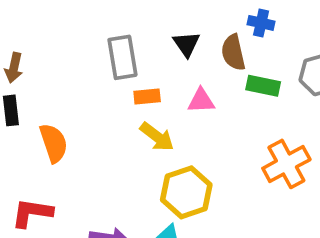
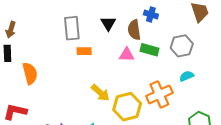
pink triangle: (201, 101) -> (127, 55), moved
yellow arrow: (157, 137) -> (100, 93), moved
yellow hexagon: (186, 192) -> (127, 107), moved

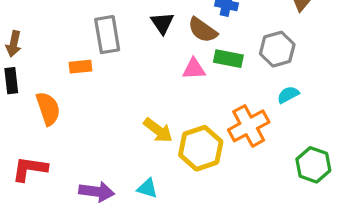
brown semicircle: (134, 30) -> (203, 30), turned -42
orange rectangle: (84, 51) -> (81, 67), moved

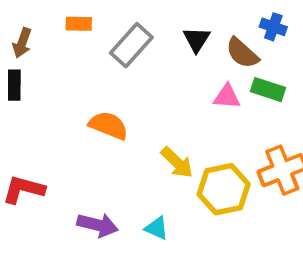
gray rectangle: (107, 35) -> (131, 45), turned 45
orange rectangle: (81, 67) -> (79, 24), moved
orange semicircle: (48, 109) -> (108, 125), moved, turned -56

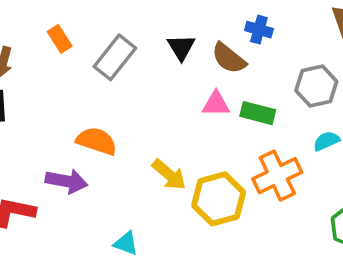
orange rectangle: (79, 24) -> (60, 39), turned 60
green rectangle: (268, 90) -> (258, 113), moved
purple arrow: (98, 225) -> (67, 181), moved
cyan triangle: (157, 228) -> (126, 243), moved

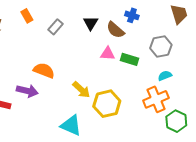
gray rectangle: (115, 57) -> (55, 27), size x0.7
orange cross: (277, 176) -> (156, 99), moved
cyan triangle: (126, 243) -> (71, 125), moved, size x1.6

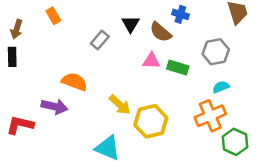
gray rectangle: (55, 27) -> (100, 40), moved

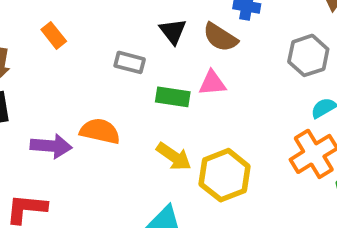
gray rectangle: (100, 40) -> (130, 62), turned 72
green rectangle: (178, 68) -> (173, 97), moved
purple arrow: (54, 107) -> (51, 146), moved

